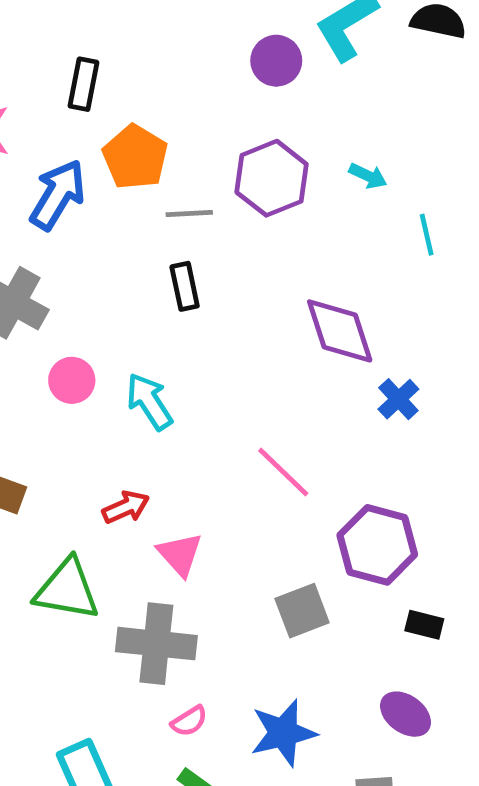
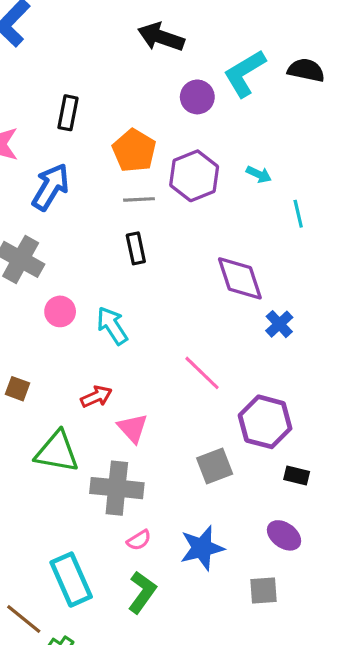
orange pentagon: (135, 157) -> (134, 151), moved

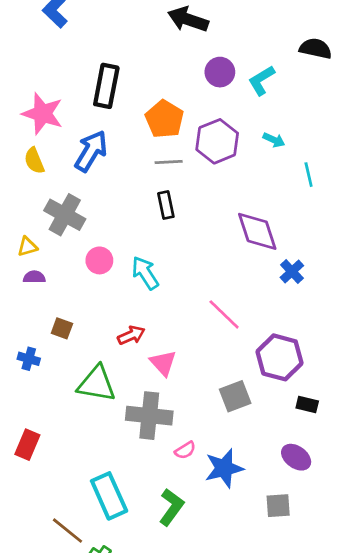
cyan L-shape: (245, 73) -> (261, 80), moved, size x0.7
black rectangle: (68, 113) -> (106, 86), size x1.4
pink semicircle: (139, 540) -> (185, 450), moved

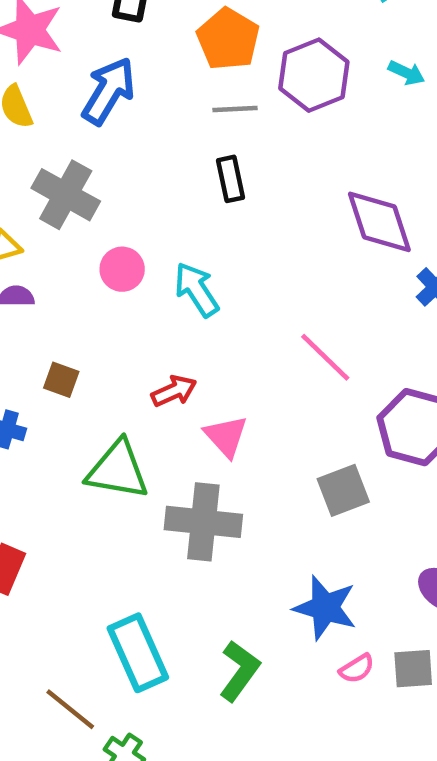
pink semicircle: (185, 450) -> (357, 669), moved
blue star: (224, 468) -> (325, 608), turned 30

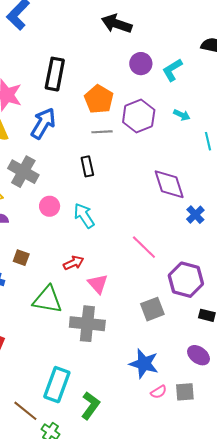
black rectangle: (230, 179) -> (87, 166), moved
cyan rectangle: (138, 653) -> (57, 385), turned 44
green L-shape: (239, 671) -> (90, 406), moved

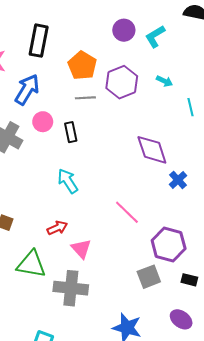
pink circle: (50, 206) -> (43, 122), moved
gray square: (152, 309) -> (149, 277), moved

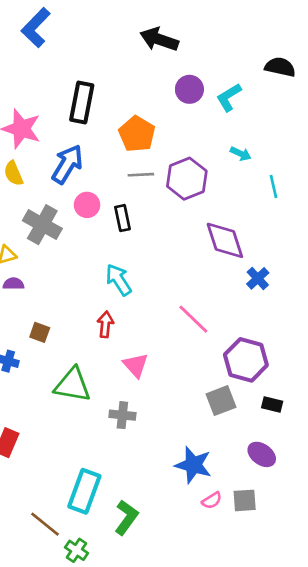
purple hexagon: (122, 82) -> (187, 179), moved
red arrow: (57, 228) -> (105, 324), moved, turned -60
gray cross: (71, 288) -> (122, 415), size x0.6

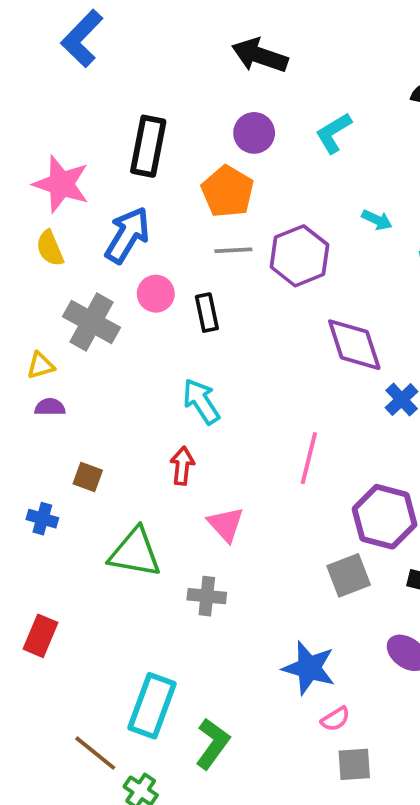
purple circle: (189, 89) -> (254, 133), moved
cyan L-shape: (229, 97) -> (333, 133), moved
pink line: (193, 319) -> (309, 458), turned 60
gray square: (245, 500) -> (354, 764), moved

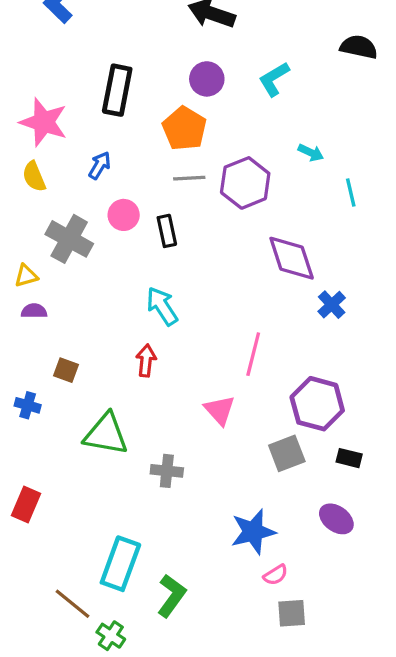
blue arrow: (127, 235) -> (100, 165), size x0.6
pink triangle: (226, 524) -> (220, 410), moved
blue star: (309, 668) -> (253, 532), turned -30

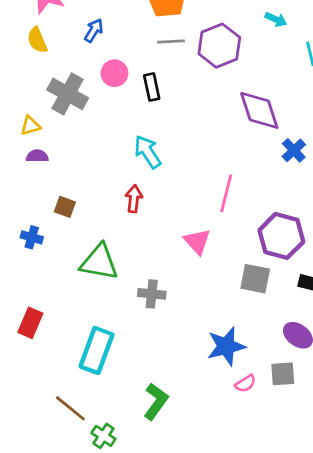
gray square: (287, 453) -> (255, 279), turned 32
cyan rectangle: (120, 564) -> (97, 350), moved
gray square: (292, 613) -> (283, 374), moved

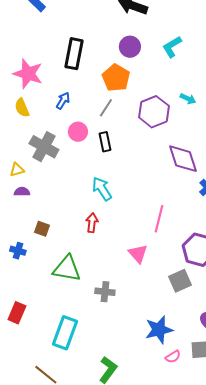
cyan arrow: (276, 19) -> (188, 99), moved
gray line: (171, 41) -> (106, 108), moved, turned -54
gray square: (255, 279) -> (180, 281), turned -35

